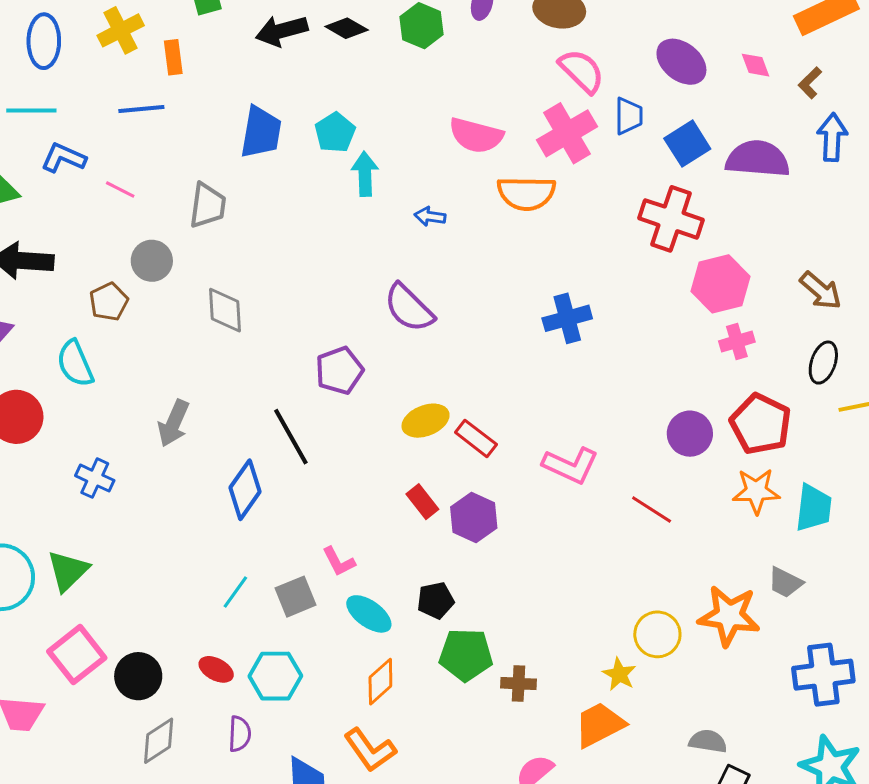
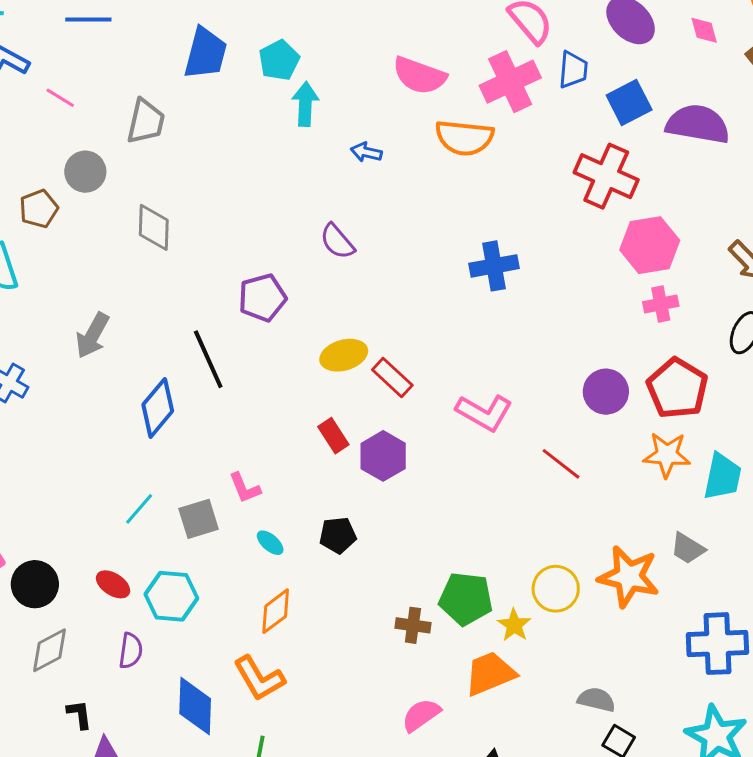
purple semicircle: (409, 308) -> (337, 241), size x0.7
cyan ellipse: (369, 614) -> (270, 543), size x0.6
green pentagon: (466, 655) -> (466, 599), moved

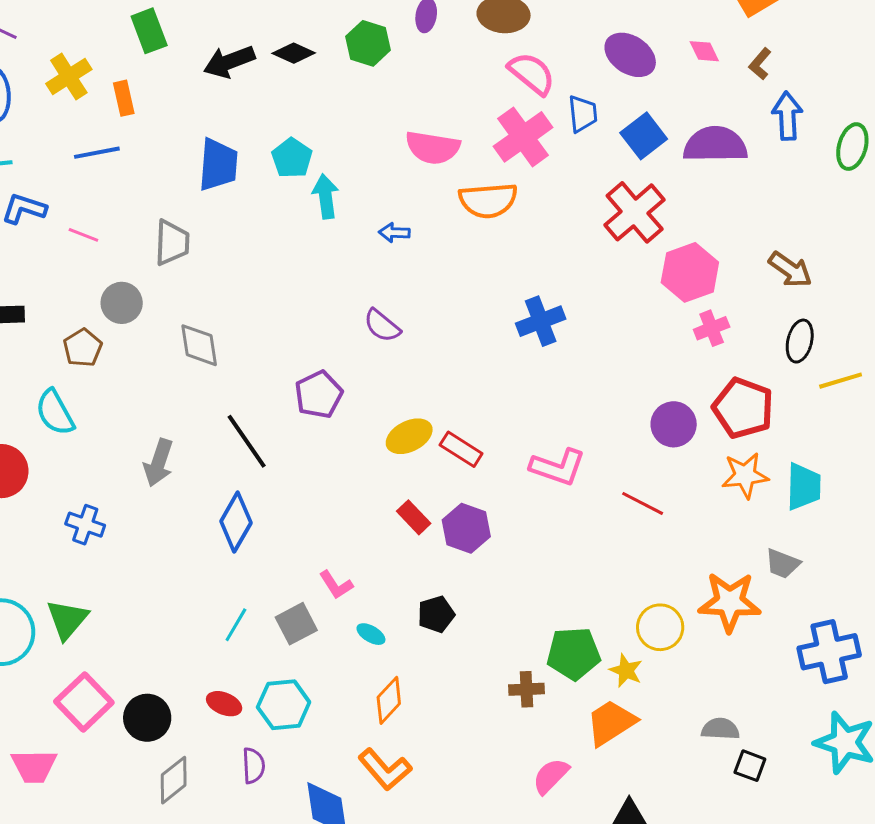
red cross: (606, 176) -> (635, 212), turned 36
black line: (208, 359) -> (247, 441), moved

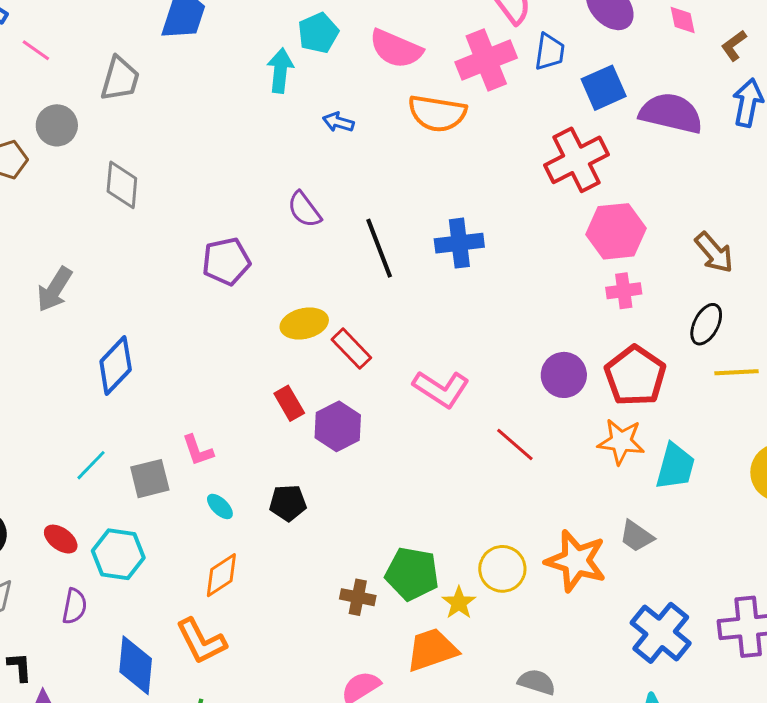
cyan pentagon: (292, 158) -> (318, 33), moved
black line: (247, 441) -> (379, 248), moved
blue cross: (829, 652) -> (661, 633), turned 38

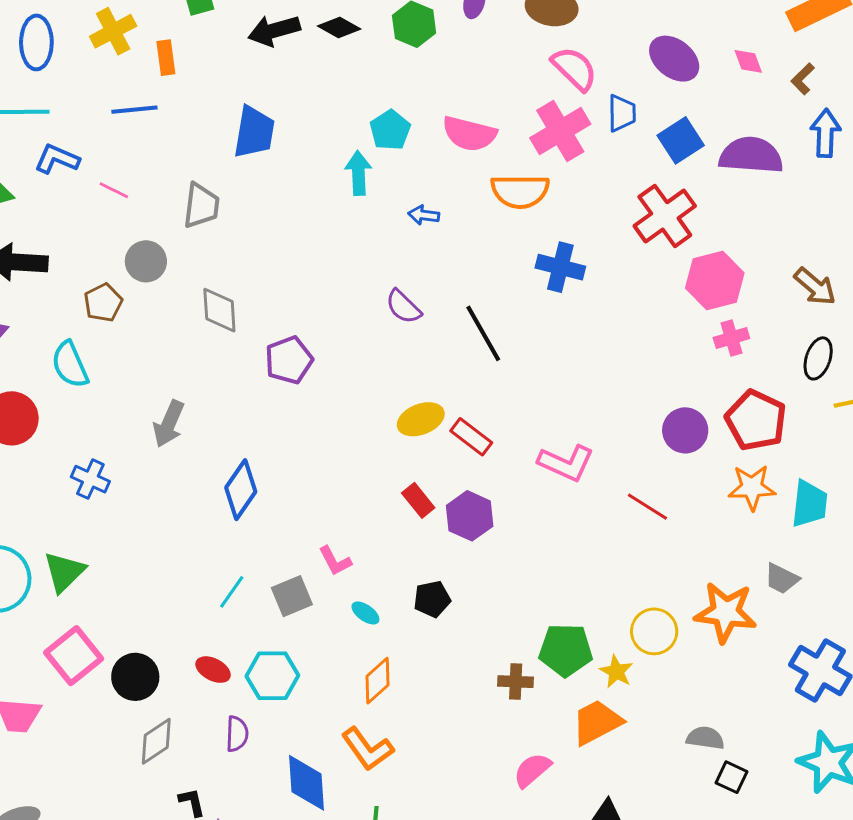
blue cross: (459, 243) -> (560, 267), moved, turned 30
purple pentagon: (226, 261) -> (289, 360), moved

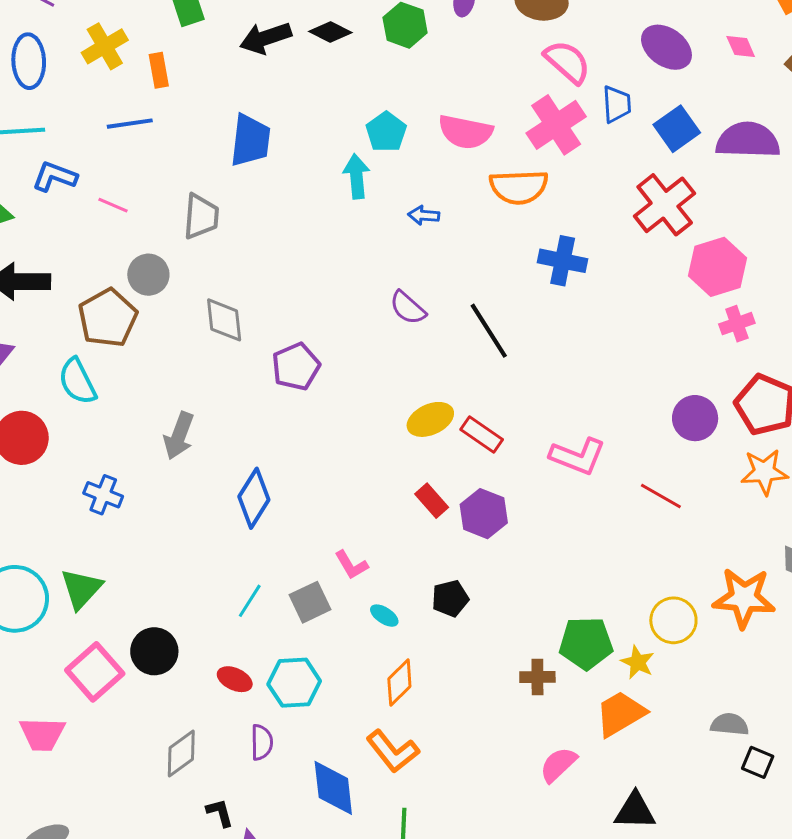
brown pentagon: (103, 303) -> (108, 318), size x1.5
black circle: (135, 677) -> (154, 651), moved

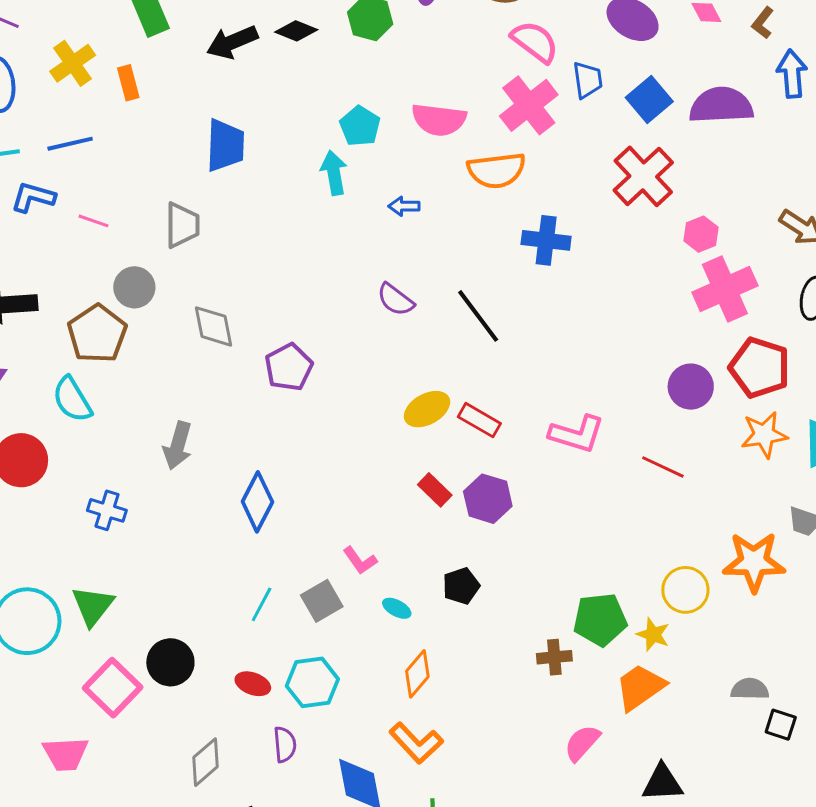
blue line: (130, 124) -> (70, 144), moved
pink hexagon: (718, 267) -> (701, 234), size x0.6
pink cross: (737, 324) -> (725, 289), size x1.8

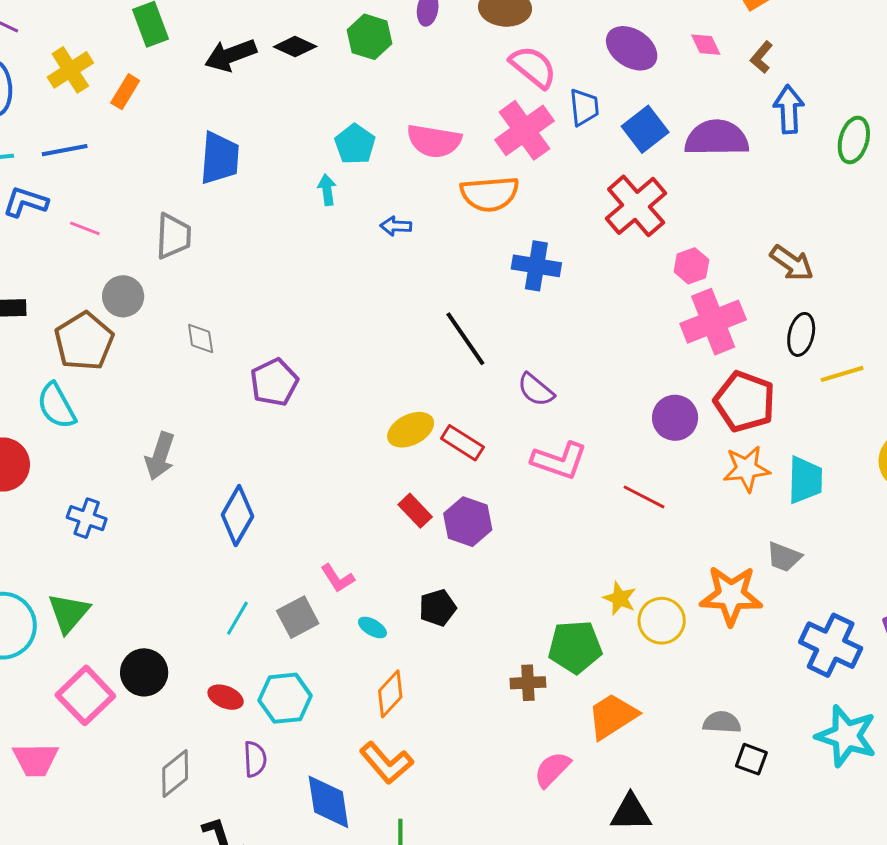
orange rectangle: (128, 83) -> (125, 92), turned 44
cyan arrow: (334, 173) -> (327, 190), size x0.7
purple semicircle: (396, 300) -> (536, 390), moved
gray diamond: (213, 326) -> (201, 339), size x0.7
yellow star: (653, 634) -> (620, 598), moved

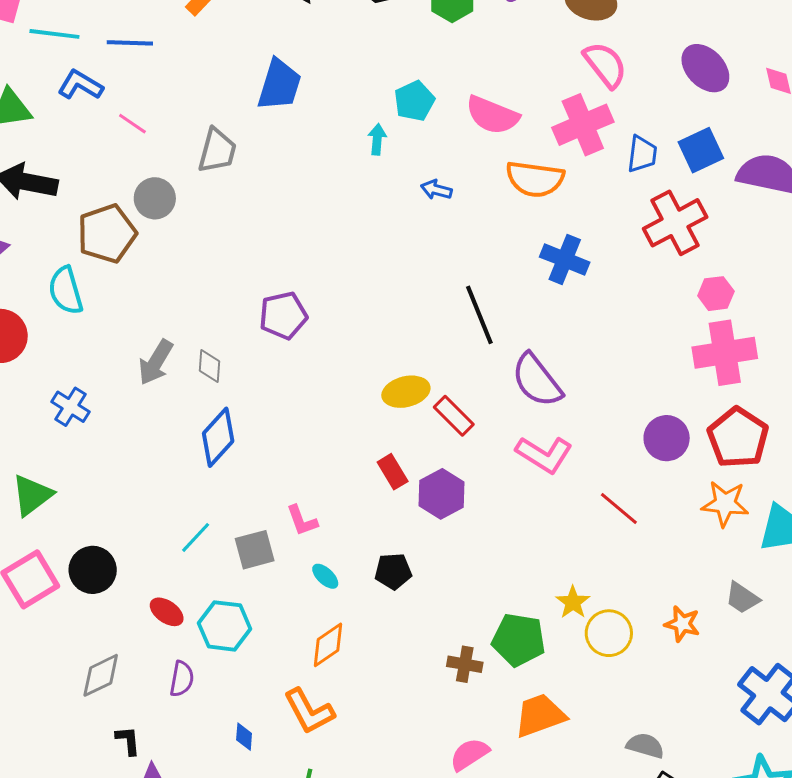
blue trapezoid: (584, 107) -> (642, 154), moved
gray diamond: (201, 339) -> (210, 366), moved
purple semicircle: (536, 390) -> (537, 380), size x1.5
orange star: (731, 595) -> (682, 624), size x0.6
blue diamond: (328, 802) -> (244, 737), size x0.5

